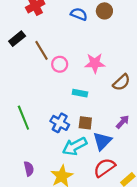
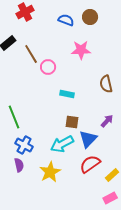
pink star: (95, 63) -> (81, 50), moved
brown semicircle: (122, 82) -> (106, 84), turned 120
blue cross: (60, 123) -> (24, 145), moved

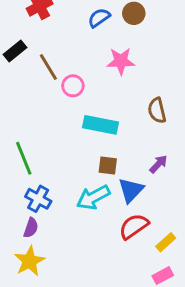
blue semicircle: (66, 20) -> (99, 18), turned -56
cyan rectangle: (67, 94) -> (100, 125), size x1.6
purple semicircle: (19, 165) -> (31, 228), turned 32
yellow star: (50, 172) -> (29, 261), moved

